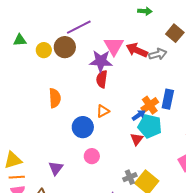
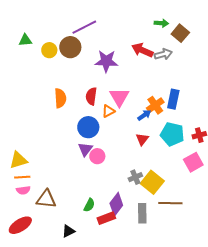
green arrow: (145, 11) -> (161, 23), moved
pink triangle: (114, 46) -> (119, 97), moved
red semicircle: (102, 79) -> (91, 96), moved
cyan pentagon: (150, 126) -> (172, 134), moved
purple triangle: (56, 168) -> (85, 149), moved

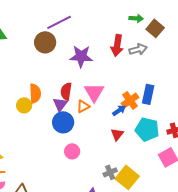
yellow circle: (49, 50) -> (24, 105), moved
red arrow: (142, 50) -> (117, 45), turned -105
purple triangle: (85, 149) -> (60, 104), moved

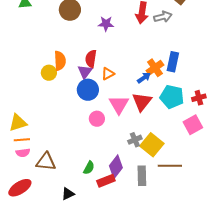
purple star: (81, 56) -> (106, 24), size x0.7
pink triangle: (94, 92) -> (119, 105), moved
red triangle: (117, 134) -> (142, 102), size x1.5

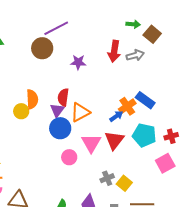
blue rectangle: (173, 62) -> (145, 100), turned -66
orange triangle: (108, 74) -> (80, 112), size x1.5
yellow square: (152, 145) -> (124, 183), size x0.7

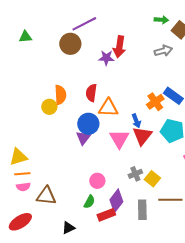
red arrow: (114, 51) -> (119, 47), moved
purple triangle: (57, 110) -> (83, 138), moved
orange triangle: (80, 112) -> (108, 108), turned 30
blue arrow: (116, 116) -> (136, 121), moved, turned 104
pink circle: (69, 157) -> (97, 181), moved

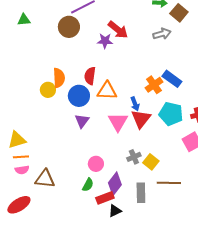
red arrow: (119, 47) -> (118, 30), turned -60
blue circle: (88, 124) -> (79, 96), moved
black triangle: (68, 228) -> (115, 211), moved

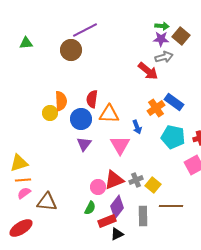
red arrow: (118, 30) -> (148, 71), moved
purple star: (105, 41) -> (161, 39), moved
red triangle: (141, 119) -> (114, 180), moved, turned 30
pink semicircle: (22, 170) -> (24, 193), turned 152

